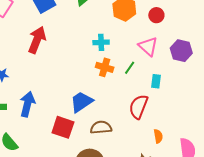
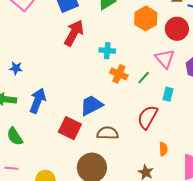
red circle: (156, 15) -> (177, 29), size x1.5
red arrow: (37, 40) -> (74, 33), moved
cyan cross: (101, 42) -> (107, 51), moved

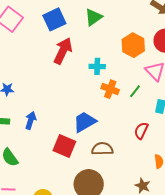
orange hexagon: (146, 18) -> (133, 45), moved
blue arrow: (38, 101) -> (31, 120), size x0.7
red semicircle: (148, 117) -> (141, 131), size x0.7

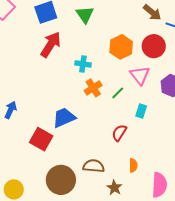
green triangle: (94, 17) -> (85, 15), turned -36
orange cross: (110, 89) -> (93, 88), turned 30
brown semicircle: (102, 149) -> (94, 166), moved

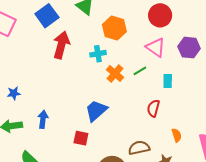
orange hexagon: (121, 47) -> (114, 28), moved
green line: (118, 93) -> (140, 71), turned 32
red square: (41, 139) -> (81, 138), size x0.7

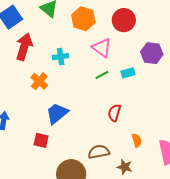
orange hexagon: (114, 28) -> (83, 19), moved
pink triangle: (156, 47) -> (102, 48), moved
orange cross: (115, 73) -> (39, 81), moved
cyan rectangle: (168, 81) -> (128, 73), moved, turned 72

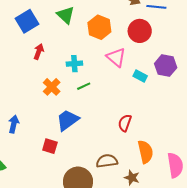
red arrow: (24, 47) -> (39, 52), size x0.6
cyan rectangle: (128, 73) -> (140, 76), moved, turned 40
green line: (102, 75) -> (84, 86), moved
orange semicircle: (137, 140) -> (145, 152), size x1.6

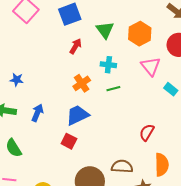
green triangle: (66, 15) -> (105, 30), moved
blue trapezoid: (68, 120) -> (77, 115), moved

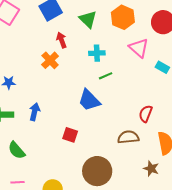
red arrow: (76, 46) -> (62, 40), turned -42
orange cross: (82, 83) -> (50, 60), moved
blue trapezoid: (77, 115) -> (89, 100), moved, turned -100
brown semicircle: (122, 166) -> (128, 137), moved

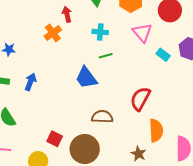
red semicircle: (146, 114) -> (140, 99), size x1.4
red square: (70, 135) -> (55, 139), moved
brown semicircle: (128, 137) -> (102, 117), moved

